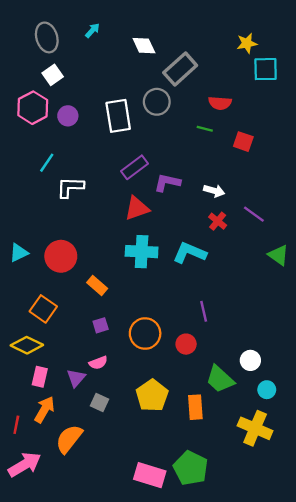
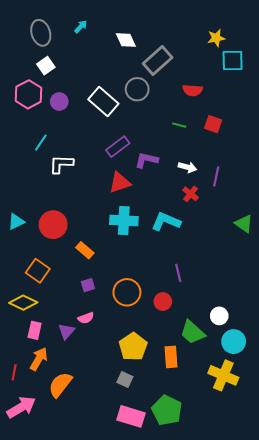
white rectangle: (118, 116) -> (103, 102), turned -40
green line: (205, 129) -> (179, 125), moved
purple line: (254, 214) -> (216, 176), moved, turned 66
cyan circle: (267, 390) -> (234, 342), size x1.5
gray square: (99, 403) -> (125, 379), moved

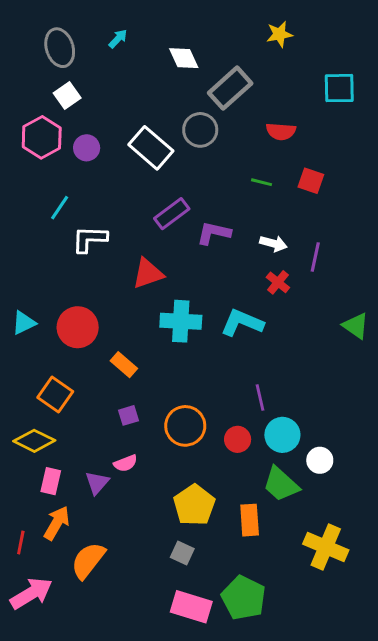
yellow star: (216, 38) -> (279, 34), moved
red triangle: (120, 183) -> (148, 273), moved
cyan circle: (234, 342) -> (282, 435), moved

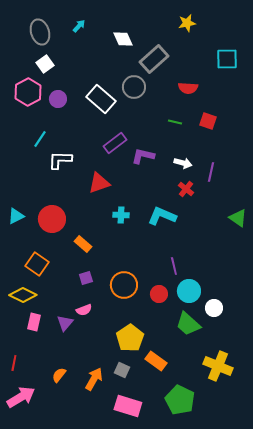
cyan cross: (181, 321) -> (121, 215), size x0.6
orange rectangle: (250, 520) -> (156, 361), moved, turned -50
orange arrow: (57, 523) -> (94, 379), moved
orange semicircle: (88, 560) -> (59, 375), size x0.6
green pentagon: (244, 598) -> (180, 400), moved

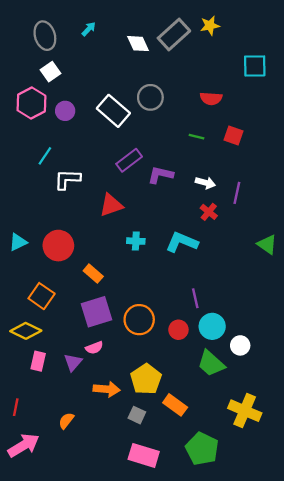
gray rectangle: (154, 59) -> (174, 35), moved
purple square: (86, 278) -> (97, 312), size x2.0
orange arrow: (94, 379) -> (107, 389), moved, turned 65

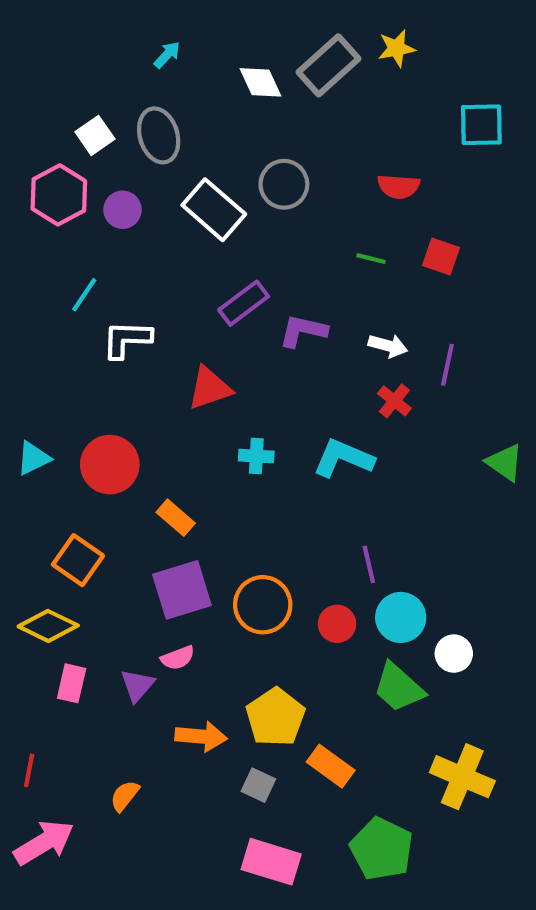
gray ellipse: (45, 36) -> (159, 135), moved

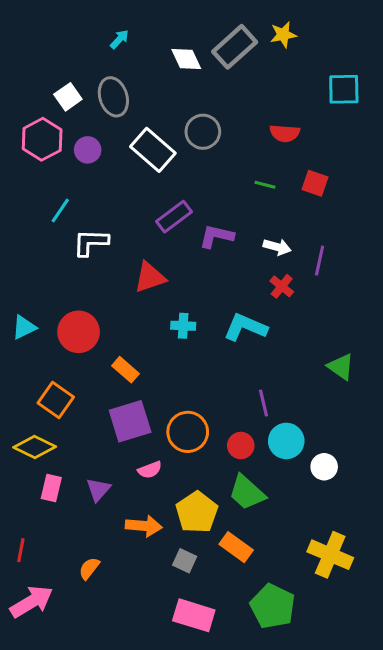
green triangle: (505, 462) -> (341, 367), moved
pink semicircle: (178, 658) -> (150, 470), moved
green trapezoid: (399, 688) -> (247, 493), moved

